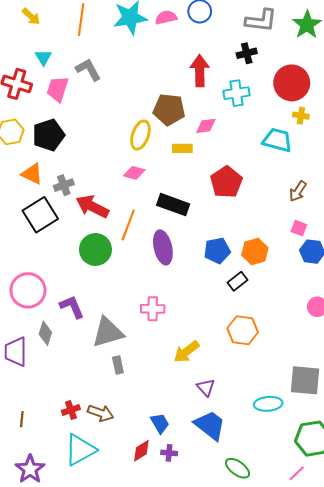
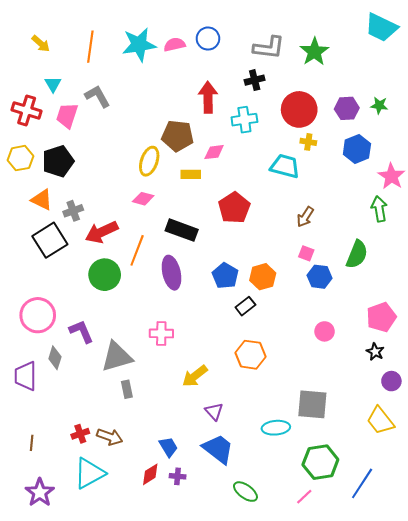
red arrow: (92, 207) -> (102, 232), turned -52
blue pentagon: (217, 251) -> (225, 276), turned -30

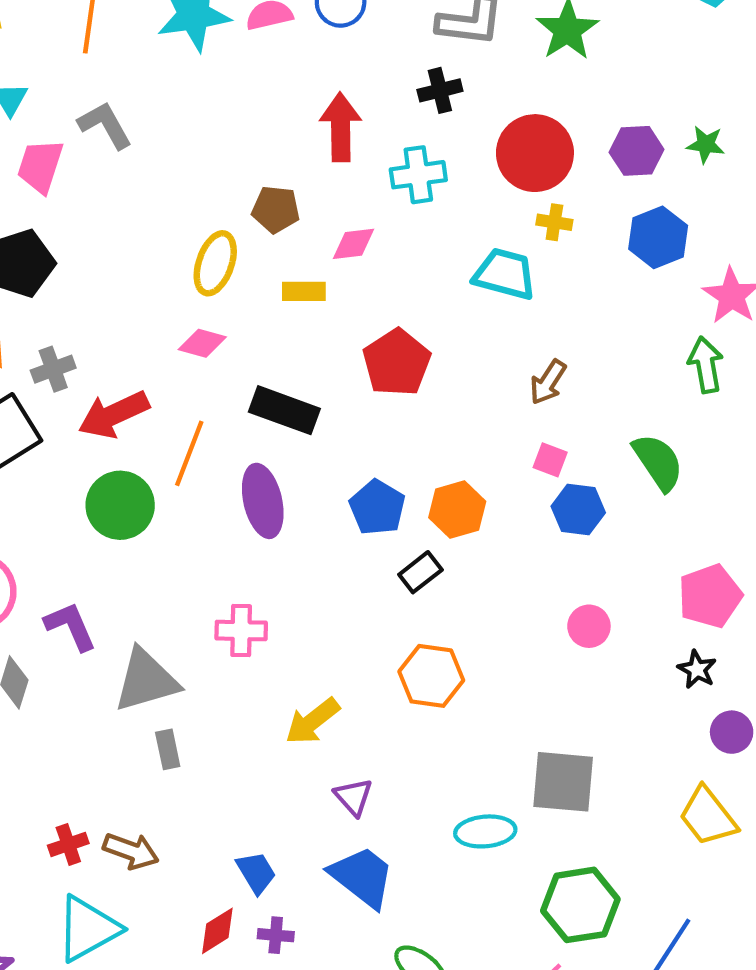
brown pentagon: (178, 136) -> (276, 209), size x0.7
green semicircle: (357, 254) -> (658, 462), turned -56

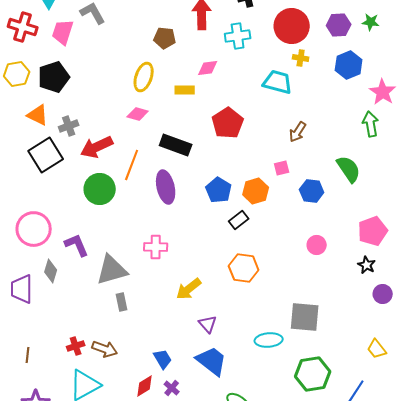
brown pentagon: (276, 209) -> (165, 38), moved
pink square: (550, 460) -> (282, 168), moved, turned -35
yellow trapezoid: (708, 816) -> (377, 349), moved, size x0.7
purple cross: (276, 935) -> (172, 388), turned 35

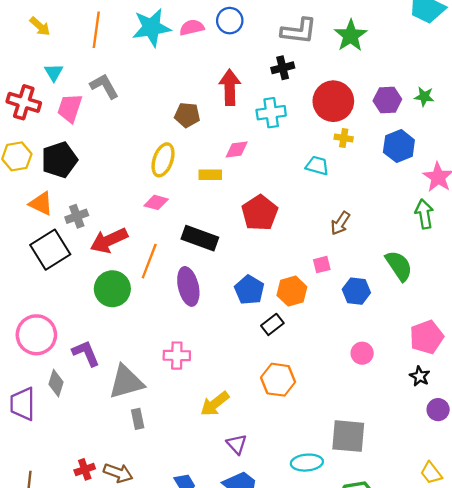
cyan trapezoid: (278, 82) -> (317, 166), size x0.7

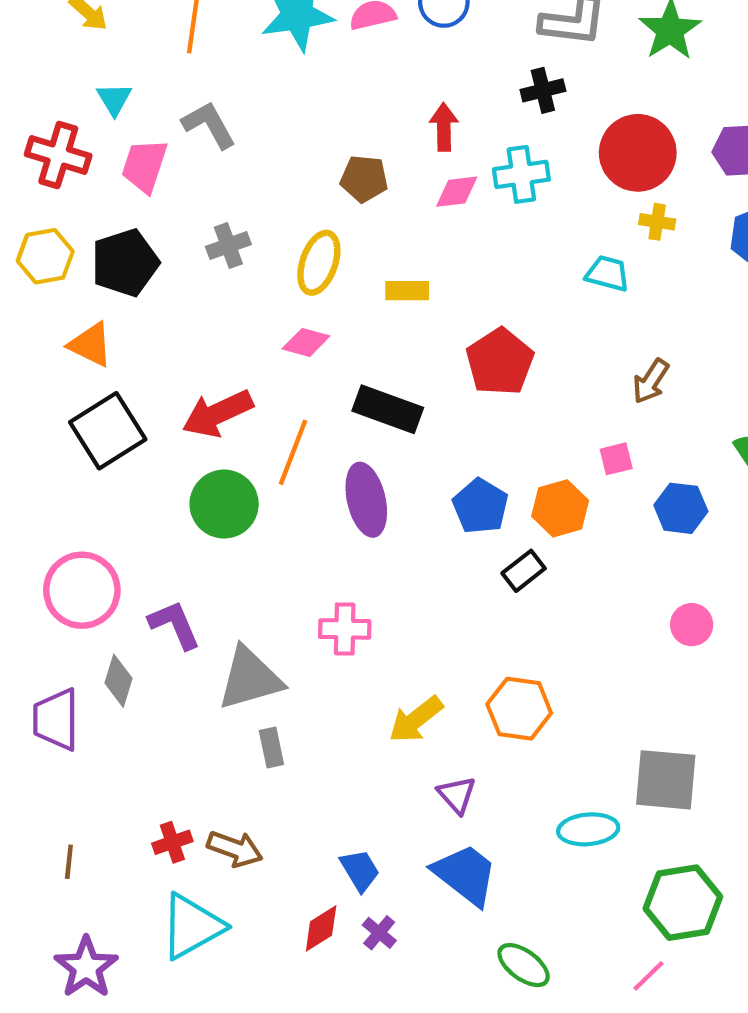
red arrow: (230, 87) -> (444, 127), size x0.7
pink diamond: (237, 149) -> (457, 192), moved
gray cross: (77, 216) -> (228, 245), moved
orange hexagon: (278, 380) -> (519, 709), moved

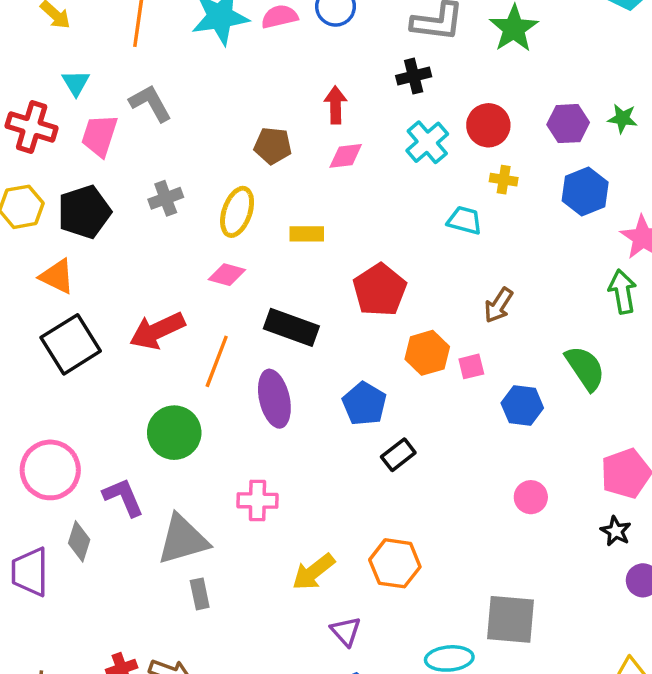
red circle: (638, 153) -> (488, 125), size x0.7
cyan cross: (521, 174) -> (427, 142), moved, turned -33
green circle: (224, 504) -> (174, 433), moved
orange hexagon: (560, 508) -> (427, 353), moved

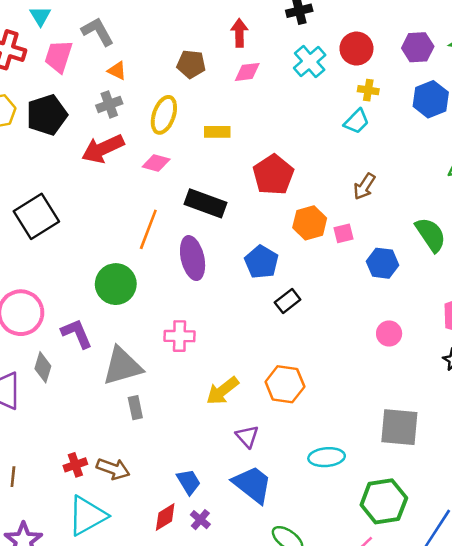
cyan trapezoid: (465, 220) -> (356, 121), moved, turned 120
orange triangle: (57, 276) -> (117, 71), moved, size x0.7
red arrow: (157, 331) -> (103, 149), moved
gray square: (510, 619) -> (399, 427), moved

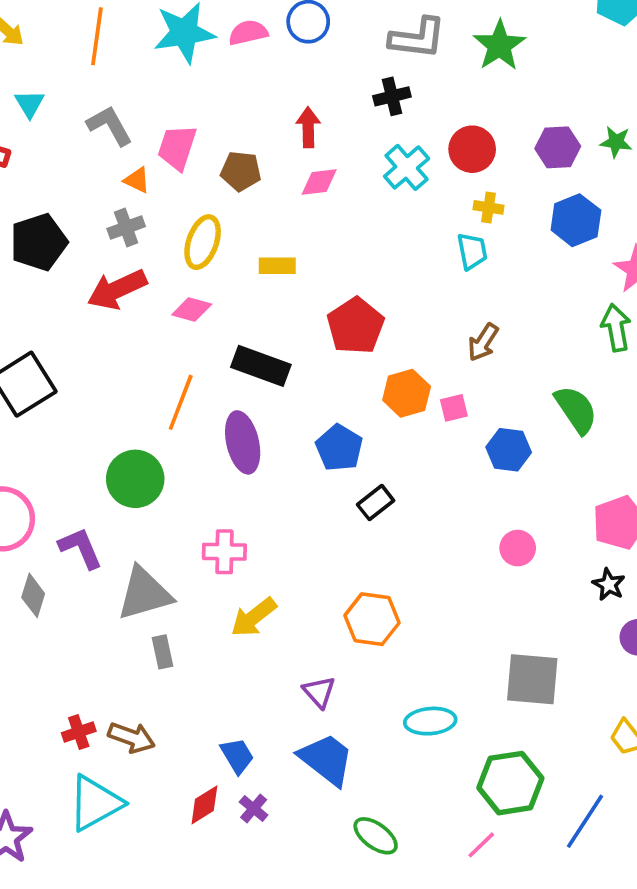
pink trapezoid: (58, 56) -> (177, 147), moved
cyan trapezoid: (356, 121) -> (472, 251), turned -56
yellow arrow: (222, 391) -> (254, 617), moved

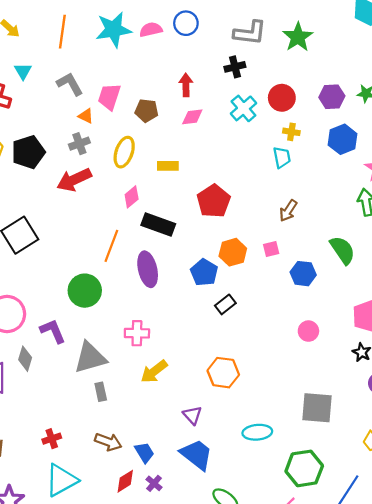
pink diamond: (192, 309) -> (132, 197), moved, turned -55
orange hexagon: (407, 393) -> (233, 252), moved
brown arrow: (132, 737) -> (108, 442), moved

